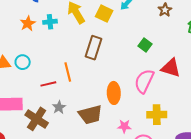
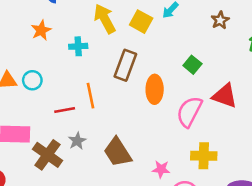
cyan cross: (50, 22) -> (78, 46), moved
orange ellipse: (114, 93) -> (155, 89), moved
brown trapezoid: (90, 115) -> (118, 152), turned 70

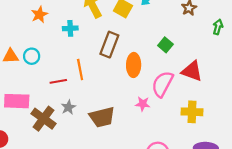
brown trapezoid: (118, 152) -> (102, 117), turned -72
yellow cross: (204, 156) -> (192, 112), moved
pink star: (161, 169) -> (143, 104), moved

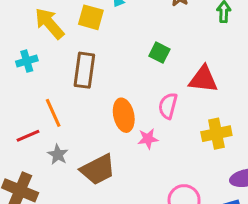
orange ellipse: (134, 65) -> (124, 115), moved
pink semicircle: (162, 84) -> (168, 106), size x0.7
gray star: (68, 107) -> (58, 155), moved

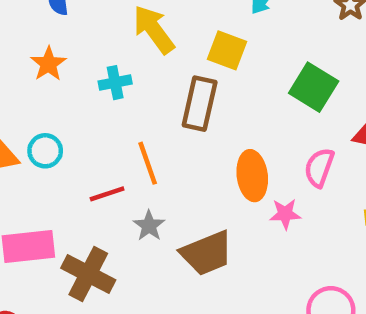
yellow square: (91, 17) -> (227, 50), moved
green square: (159, 53) -> (314, 87), size x1.5

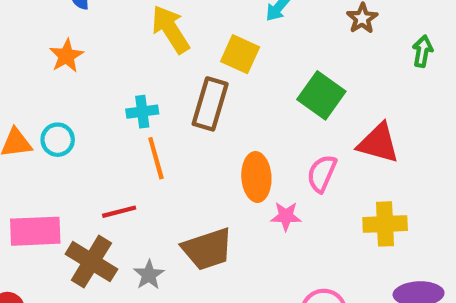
cyan cross: (115, 83) -> (142, 112), moved
red line: (107, 194) -> (119, 212), moved
gray star: (149, 226) -> (149, 275), moved

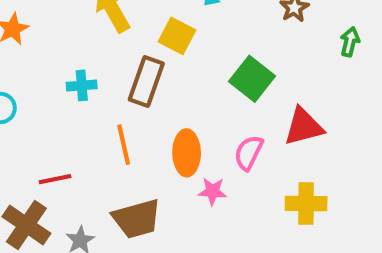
red triangle: (378, 143) -> (304, 127), turned -33
orange line: (156, 158) -> (124, 145), moved

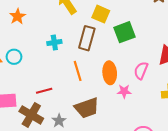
green square: (252, 79) -> (125, 32), moved, turned 35

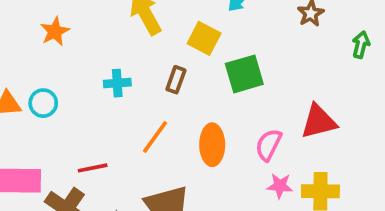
brown rectangle: (87, 38) -> (176, 80), size x0.6
orange line: (78, 71) -> (155, 137), turned 48
pink star: (124, 91) -> (280, 186), moved

